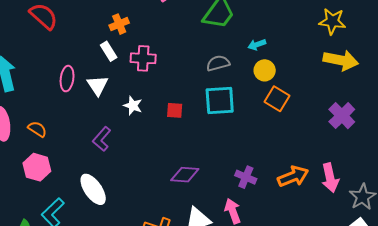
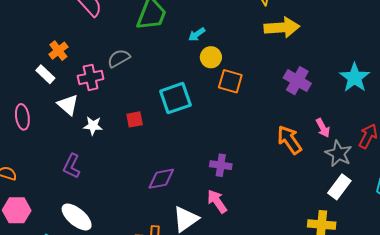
white rectangle: (109, 51) -> (45, 74), moved
gray semicircle: (218, 63) -> (119, 58), moved
white triangle: (98, 85) -> (68, 105), moved
orange arrow: (293, 176) -> (289, 140), moved, turned -88
pink arrow: (330, 178) -> (323, 128), moved, size x0.7

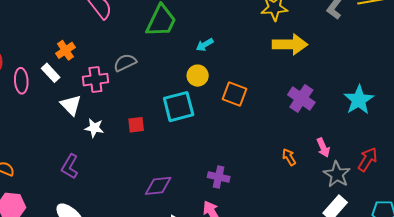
yellow circle: (211, 57) -> (198, 76), moved
pink ellipse: (22, 117) -> (21, 81), moved
orange arrow: (289, 140) -> (289, 157), size x0.6

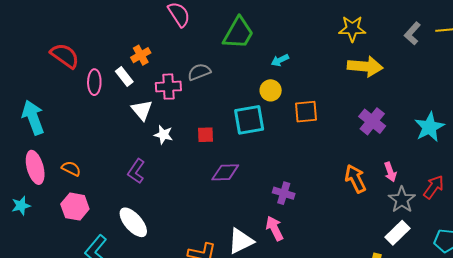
orange square: (235, 94) -> (306, 112), turned -30
orange arrow: (289, 157) -> (355, 179), size x1.6
purple diamond: (158, 186) -> (225, 172), moved

